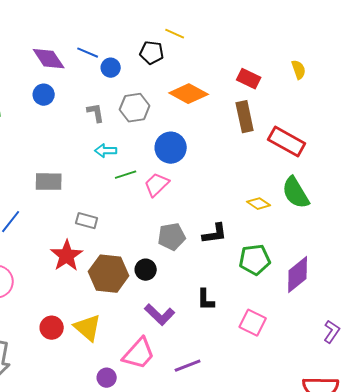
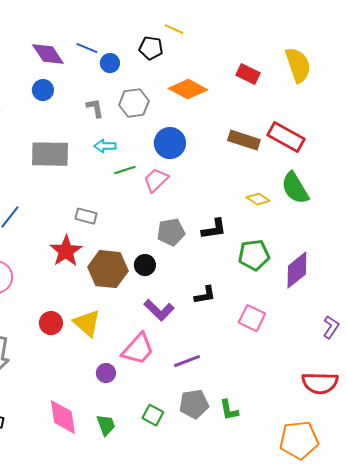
yellow semicircle: (299, 70) -> (298, 65), size x1.8
brown rectangle: (245, 117) -> (244, 140), moved, turned -60
gray rectangle: (49, 182) -> (50, 154), moved, size x1.4
black L-shape: (206, 300) -> (205, 295), turned -100

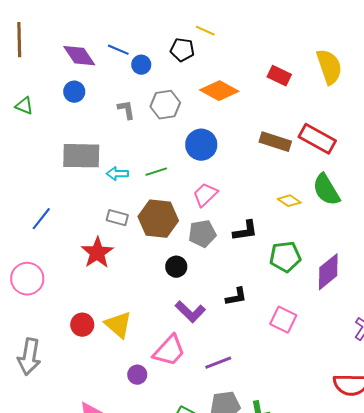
cyan arrow: (105, 146) -> (117, 174), moved
pink trapezoid: (156, 180) -> (205, 195), moved
brown hexagon: (108, 269) -> (158, 219), moved

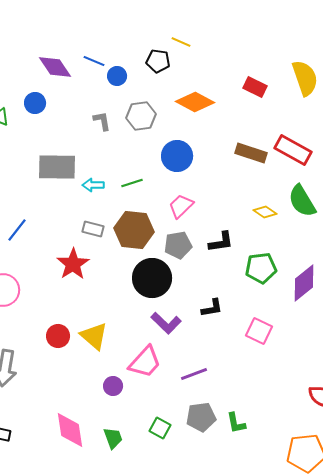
blue circle: (74, 92) -> (35, 103), moved
black circle: (176, 267) -> (152, 278), size x1.8

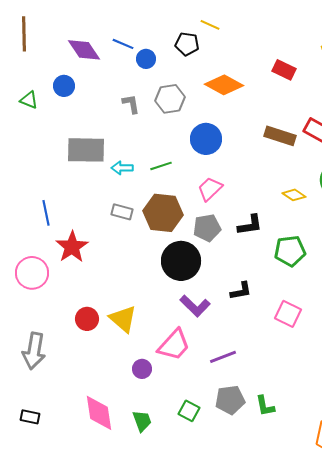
blue line: (17, 230) -> (46, 213), turned -50
red star: (73, 264) -> (72, 247), moved

